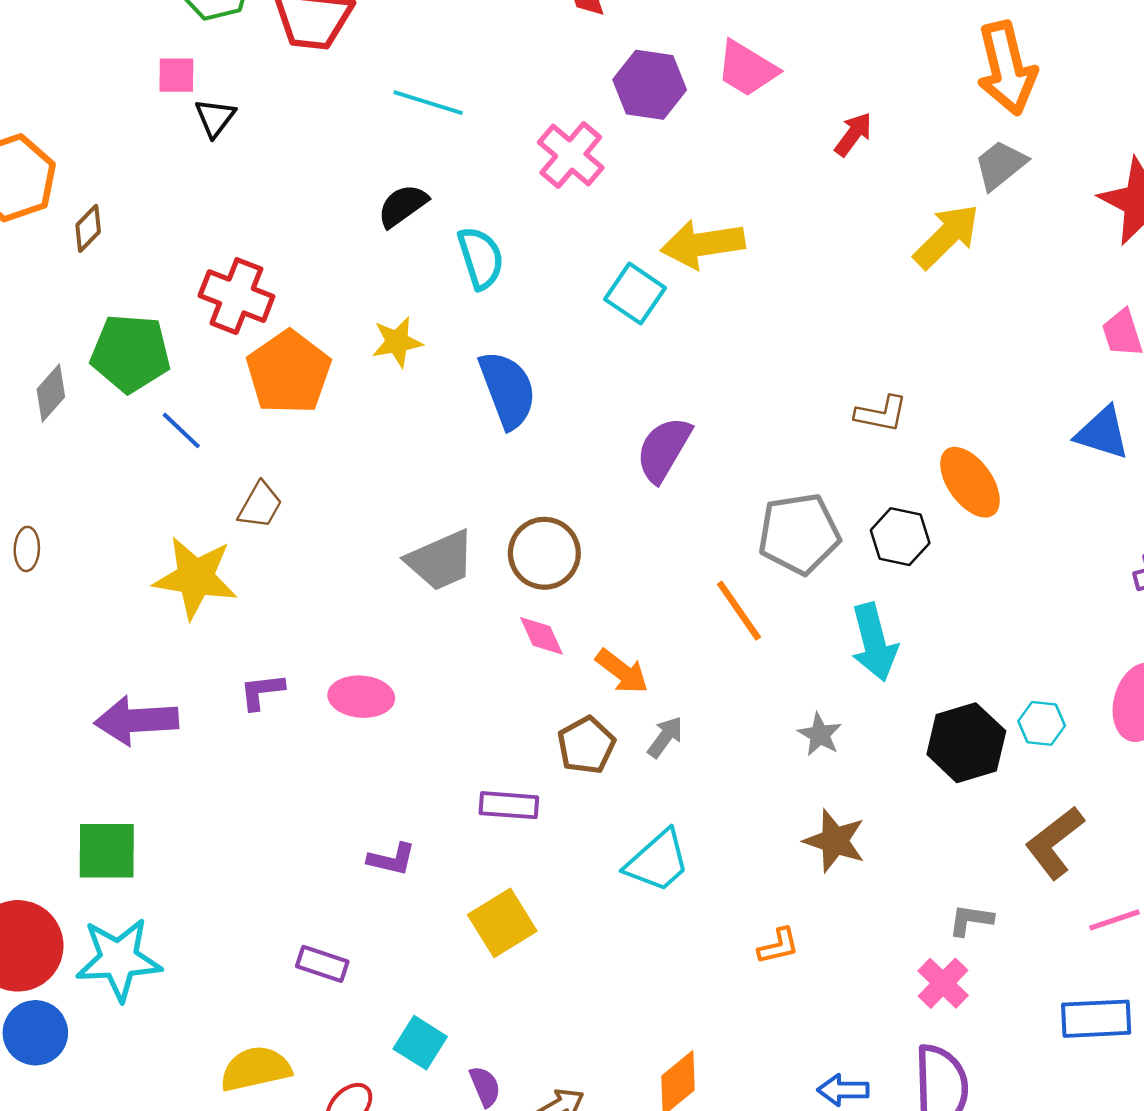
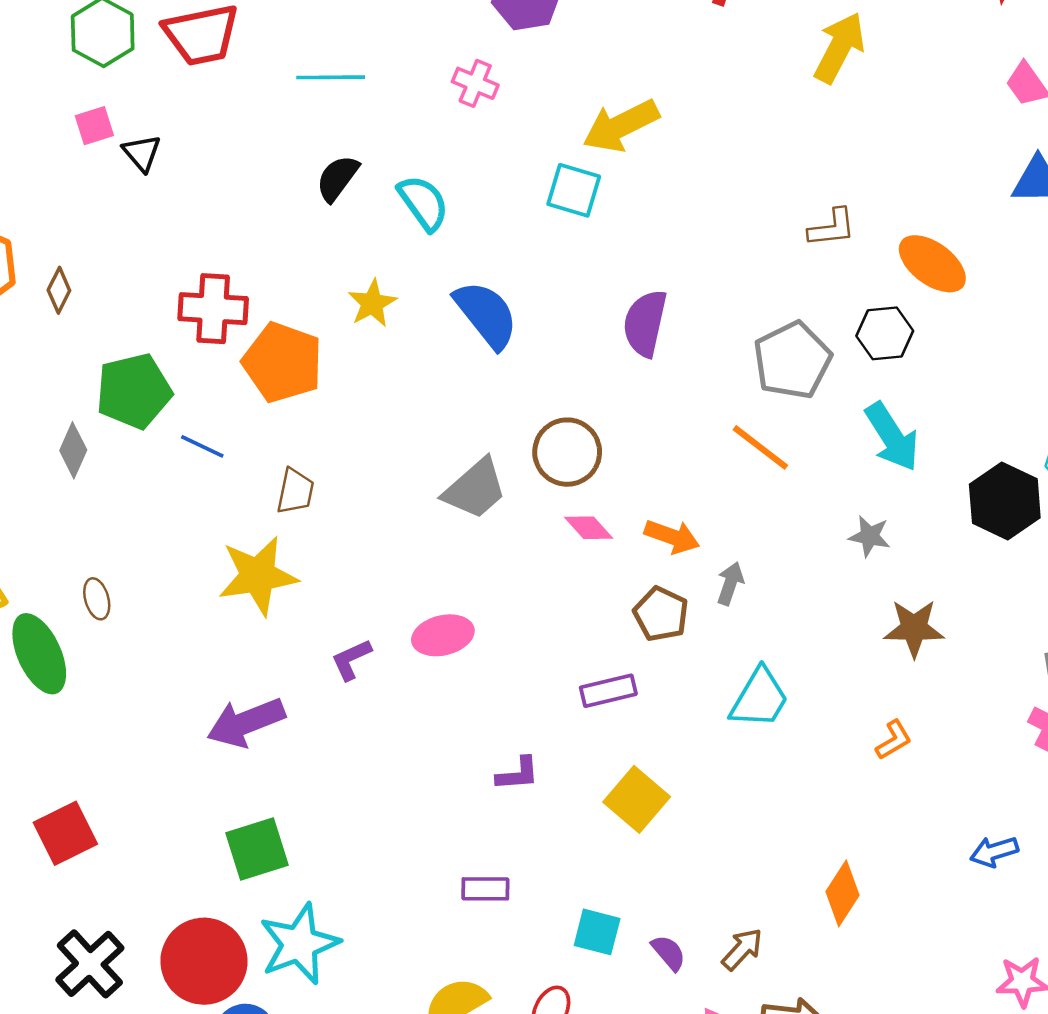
pink cross: (571, 155) -> (475, 83), size x0.7

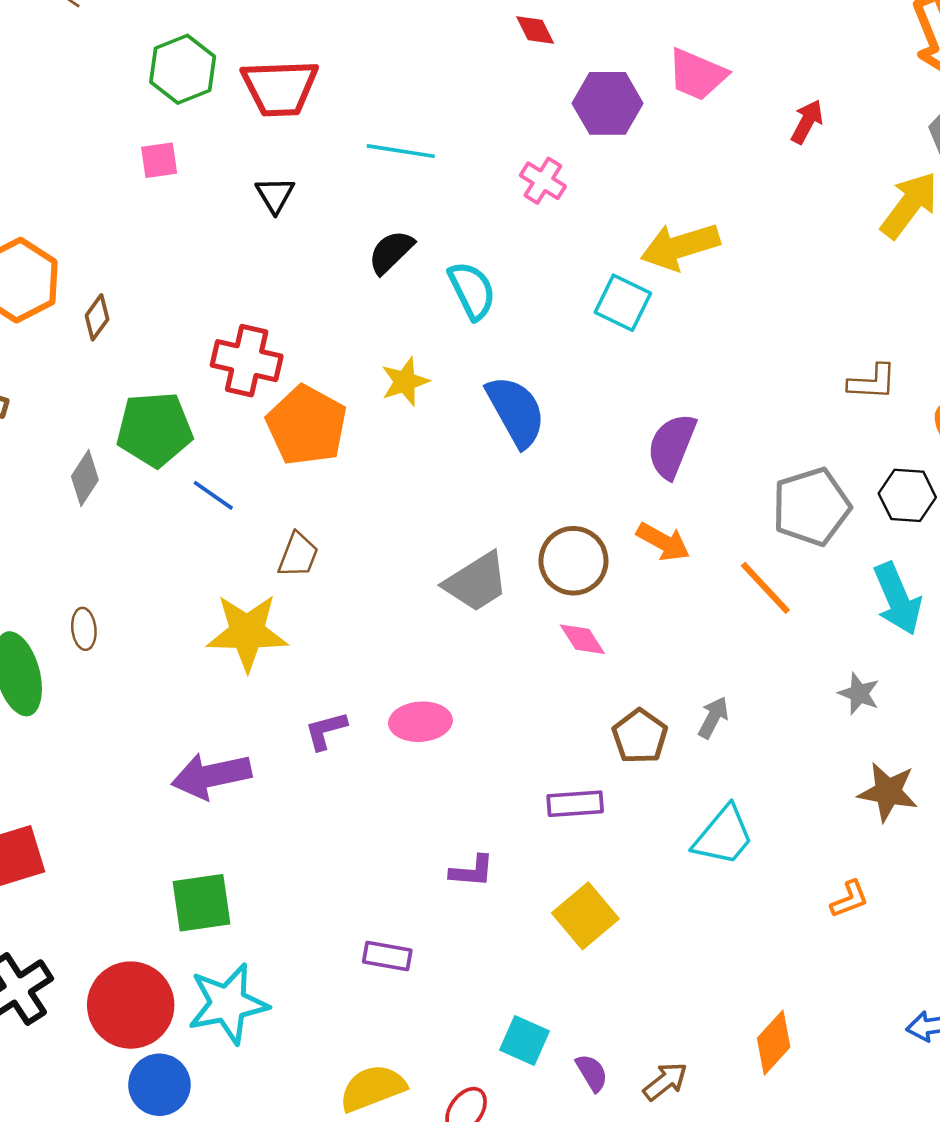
black triangle: (142, 153) -> (275, 195), moved
orange arrow: (672, 537) -> (663, 542), moved
purple rectangle: (485, 889) -> (387, 956), moved

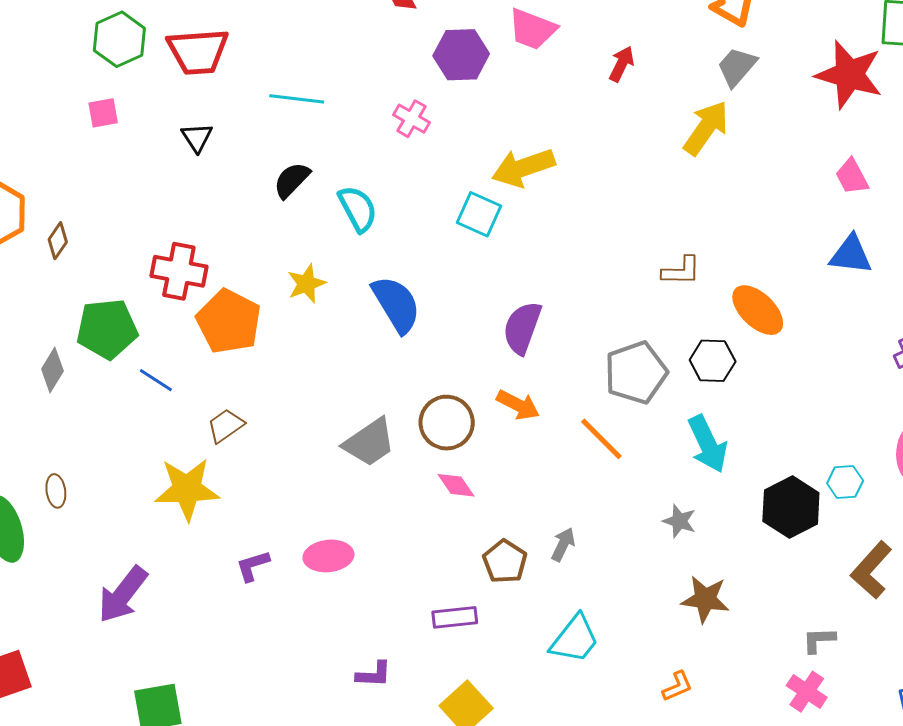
brown trapezoid: (298, 555) -> (226, 426), turned -144
purple arrow: (211, 776) -> (123, 595), moved, turned -38

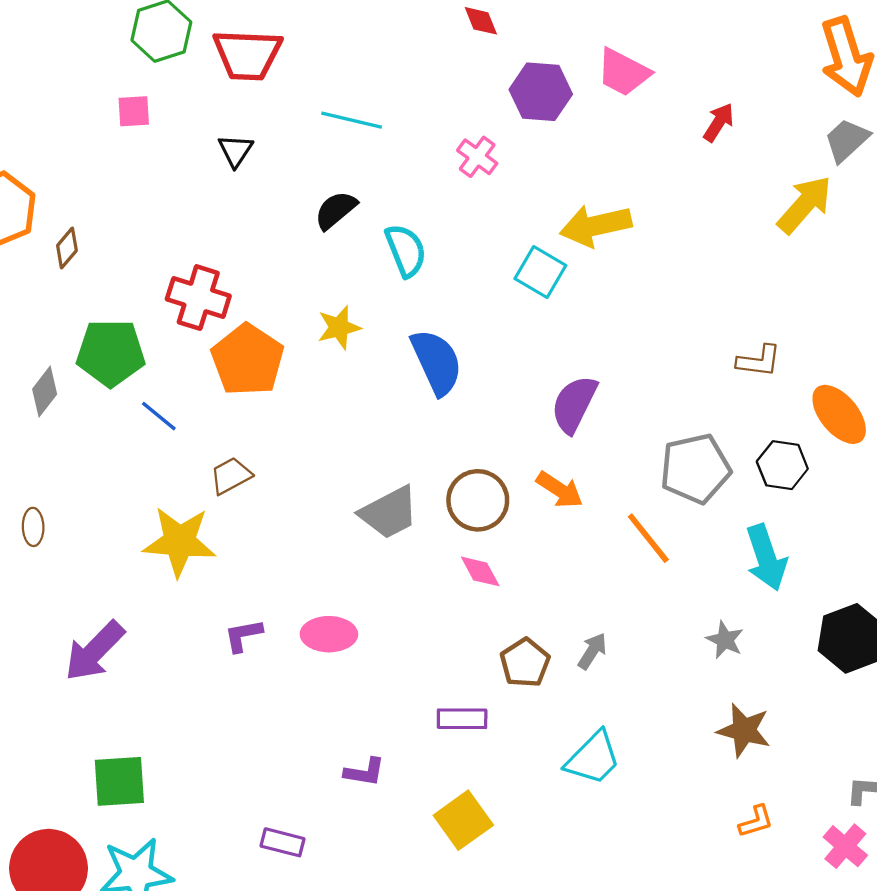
orange L-shape: (677, 686) -> (756, 821), moved

